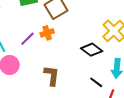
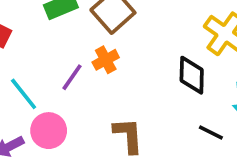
black diamond: (92, 50) -> (192, 75), turned 65

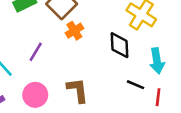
orange cross: (106, 60) -> (74, 31), moved
pink circle: (49, 131) -> (35, 95), moved

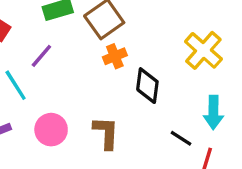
black diamond: (119, 45) -> (147, 86), moved
purple line: (36, 52) -> (41, 56), moved

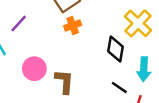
black diamond: (147, 86) -> (115, 49), moved
pink circle: (51, 130) -> (34, 69), moved

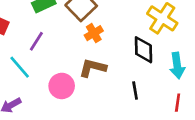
brown L-shape: (64, 82) -> (93, 68), moved, turned -70
black line: (119, 87) -> (135, 90), moved, turned 56

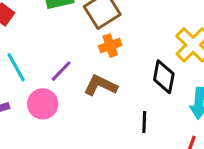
purple line: (36, 41) -> (61, 71), moved
pink circle: (62, 86) -> (43, 104), moved

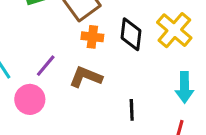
orange cross: (110, 46) -> (92, 37), turned 30
black diamond: (164, 77) -> (131, 34), moved

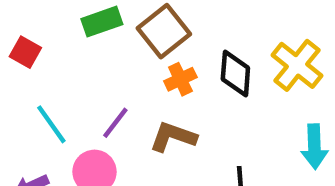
orange cross: (92, 37) -> (180, 79), turned -30

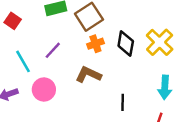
purple line: (115, 123) -> (53, 50), moved

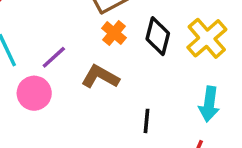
orange cross: (95, 44) -> (114, 33), turned -35
purple line: (53, 50) -> (54, 57), moved

